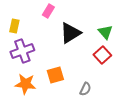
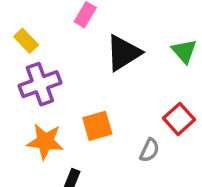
yellow rectangle: (14, 26) -> (26, 41), turned -56
red square: (102, 55) -> (179, 119), moved

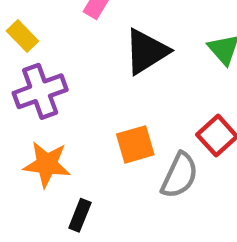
orange square: (97, 126) -> (135, 144), moved
gray semicircle: (149, 150) -> (179, 175), size x1.5

